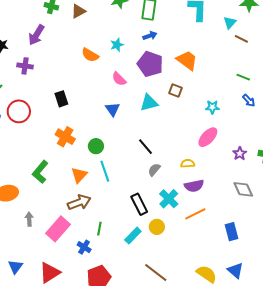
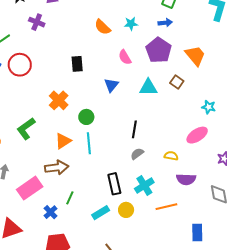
black rectangle: (61, 99) -> (77, 64), moved
black line: (146, 147) -> (134, 129), turned 36
purple semicircle: (194, 186) -> (186, 179), moved

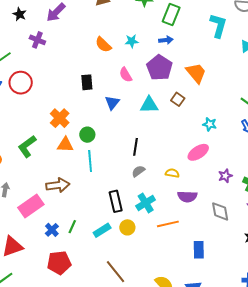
black rectangle: (77, 64) -> (87, 82), moved
orange triangle: (63, 141) -> (65, 145), moved, turned 36
green line: (70, 198) -> (72, 227), moved

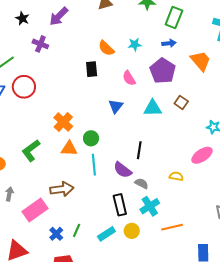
orange trapezoid: (196, 73) -> (201, 61), moved
black rectangle: (87, 82) -> (92, 69), moved
gray semicircle: (138, 171) -> (142, 183), moved, turned 64
purple semicircle: (187, 197) -> (123, 170), moved, turned 36

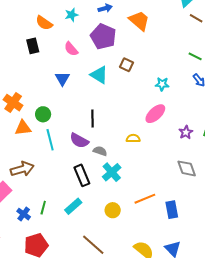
cyan triangle: (153, 108) -> (99, 75), turned 42
orange line: (172, 227) -> (145, 199), moved
yellow circle: (132, 231) -> (113, 210), moved

